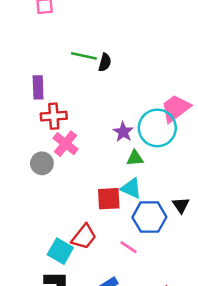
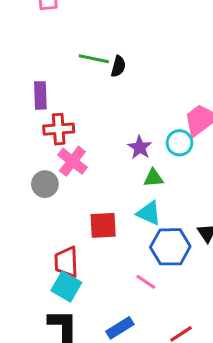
cyan circle: (157, 128) -> (179, 143), size x0.6
red square: (109, 199) -> (103, 225), moved
red trapezoid: (84, 237) -> (66, 262), moved, turned 140

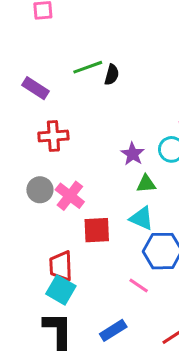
green line: (94, 59) -> (88, 67), turned -32
purple rectangle: (40, 95) -> (35, 88), moved, turned -55
pink cross: (72, 161) -> (70, 196), moved

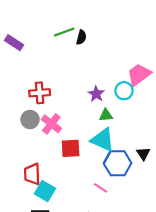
purple rectangle: (35, 88) -> (14, 43), moved
red cross: (53, 136) -> (40, 93), moved
cyan triangle: (142, 218) -> (103, 140), size x1.4
red trapezoid: (61, 266) -> (32, 174), moved

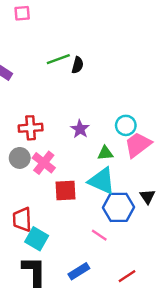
pink trapezoid: (139, 75) -> (138, 145), moved
purple star: (96, 94) -> (80, 129), moved

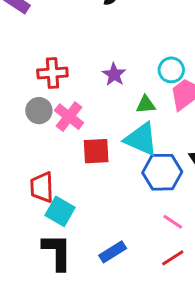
pink line: (99, 235) -> (173, 222), moved

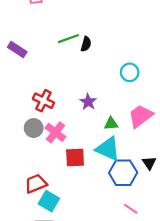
cyan circle: (171, 70) -> (130, 72), moved
red cross: (52, 73) -> (43, 101), turned 30
red trapezoid: (42, 187) -> (36, 184), turned 70

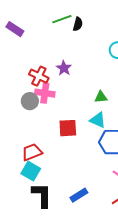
purple star: (88, 102) -> (64, 68), moved
pink cross: (55, 132) -> (45, 93), moved, turned -30
cyan triangle: (108, 149) -> (98, 120), size x0.7
cyan square: (49, 201) -> (31, 171), moved

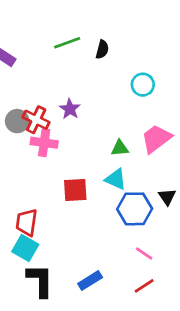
black semicircle: (78, 24) -> (102, 49), moved
gray circle: (30, 101) -> (17, 121), moved
red trapezoid: (32, 152) -> (27, 222), turned -60

